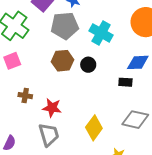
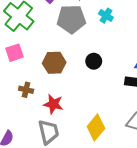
cyan cross: (101, 33) -> (106, 16), moved, size x0.6
brown hexagon: (63, 61) -> (54, 63), moved

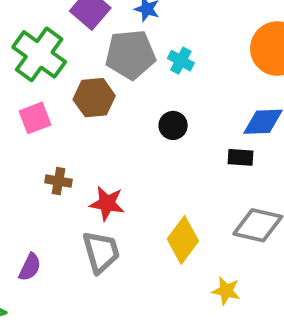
cyan cross: (106, 16) -> (181, 61), moved
brown hexagon: (54, 63) -> (94, 98), moved

